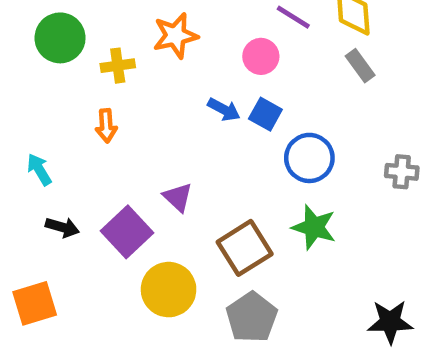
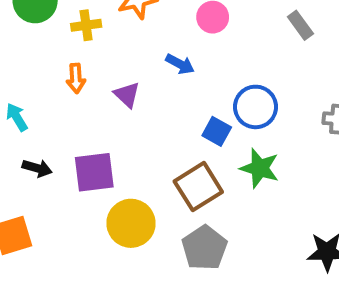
blue square: (265, 114) -> (217, 131), moved
purple triangle: (178, 197) -> (127, 95), moved
purple square: (127, 232) -> (94, 172), turned 36

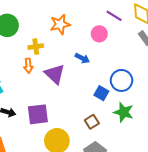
yellow cross: (86, 25) -> (36, 47), moved
purple triangle: (127, 95) -> (55, 74), size x1.5
brown square: (198, 187) -> (92, 122), size x0.6

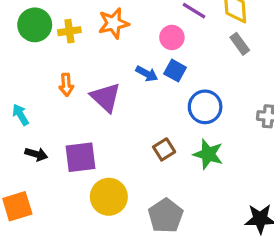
yellow cross: (36, 47) -> (69, 31), moved
blue square: (101, 93) -> (175, 71), moved
brown square: (92, 122) -> (164, 149), moved

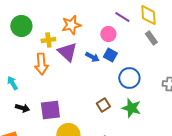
yellow cross: (69, 31) -> (48, 40), moved
orange arrow: (66, 85) -> (41, 64), size x1.5
purple triangle: (106, 97) -> (67, 52), moved

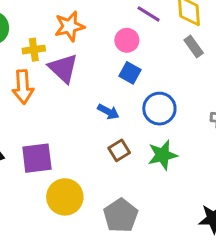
blue arrow: (92, 57) -> (108, 112), moved
green star: (131, 108) -> (163, 155), turned -30

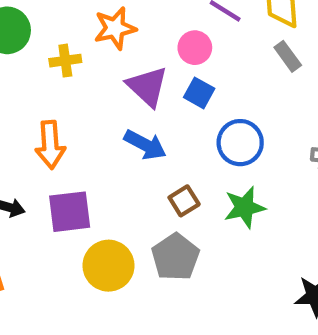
purple triangle: (63, 68) -> (147, 86), moved
orange arrow: (23, 87) -> (50, 145), moved
blue arrow: (108, 112) -> (145, 145), moved, size x1.4
gray pentagon: (121, 216) -> (175, 257), moved

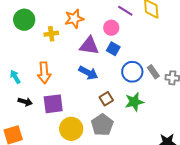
gray rectangle: (288, 56) -> (153, 72), moved
purple triangle: (147, 86) -> (89, 46), turned -35

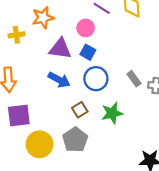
blue circle: (132, 72) -> (96, 79), moved

